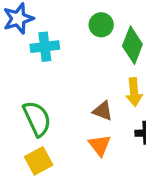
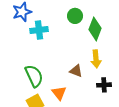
orange triangle: (100, 145) -> (59, 93), moved

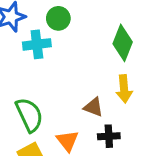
green circle: (75, 16) -> (58, 18), moved
black cross: (104, 85) -> (109, 136), moved

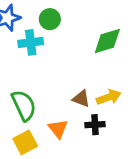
green diamond: (123, 43) -> (107, 41), turned 52
yellow arrow: (124, 89) -> (109, 97), moved, turned -105

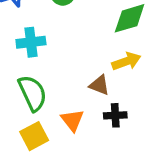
cyan cross: (31, 42) -> (31, 42), moved
yellow arrow: (109, 97) -> (126, 61), moved

